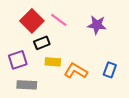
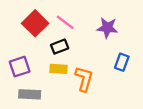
black rectangle: (42, 43) -> (60, 47), moved
blue rectangle: (110, 70) -> (122, 62), moved
orange L-shape: (76, 71) -> (84, 79), turned 75

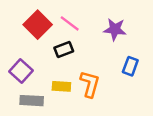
purple square: (20, 67) -> (21, 71), turned -30
yellow rectangle: (58, 69) -> (61, 86), moved

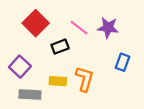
pink line: (70, 23) -> (79, 28), moved

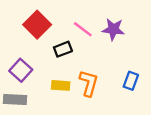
blue rectangle: (122, 62) -> (131, 81), moved
gray rectangle: (30, 94) -> (15, 100), moved

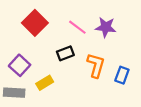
black rectangle: (63, 49) -> (65, 53), moved
orange L-shape: (89, 83) -> (96, 65), moved
yellow rectangle: (61, 85) -> (45, 83), moved, turned -35

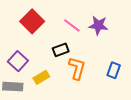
orange L-shape: (96, 65) -> (77, 68), moved

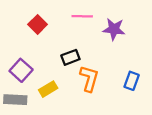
red square: (32, 21) -> (38, 24), size x0.7
pink line: (72, 25) -> (82, 16), moved, turned -36

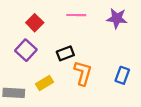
purple star: (114, 29) -> (117, 18), moved
purple square: (21, 70) -> (26, 50), moved

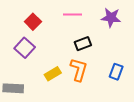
black rectangle: (65, 53) -> (83, 44), moved
yellow rectangle: (45, 83) -> (53, 74), moved

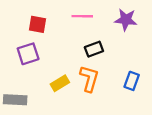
red square: (33, 22) -> (37, 24), turned -35
purple square: (25, 48) -> (28, 54), turned 30

